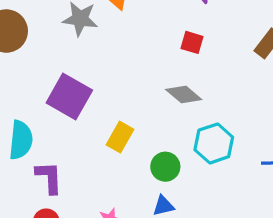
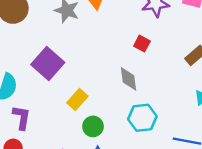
gray diamond: (184, 94) -> (129, 79), turned 30
green circle: (165, 167) -> (93, 126), moved

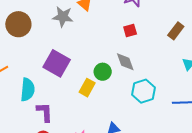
red square: (142, 44) -> (130, 31), turned -32
green circle: (93, 126) -> (103, 72), moved

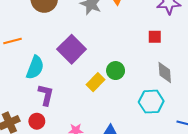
gray diamond: (125, 62) -> (165, 72), moved

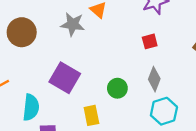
gray diamond: (165, 72) -> (154, 79), moved, turned 40
yellow rectangle: (95, 82) -> (91, 115), moved, turned -42

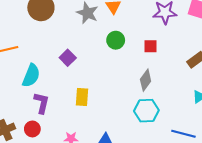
purple square: (65, 78) -> (68, 58), size x0.6
green circle: (117, 88) -> (116, 40), moved

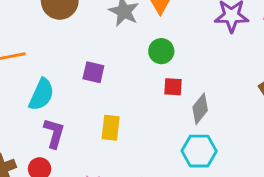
red square: (151, 46) -> (173, 87), moved
purple square: (68, 58) -> (93, 72), turned -35

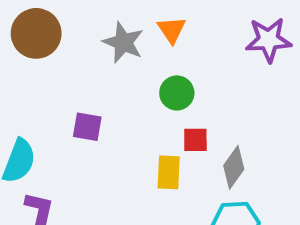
yellow rectangle: (111, 128) -> (169, 172), moved

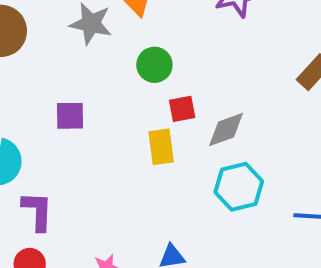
gray diamond: (234, 167) -> (226, 129), turned 45

